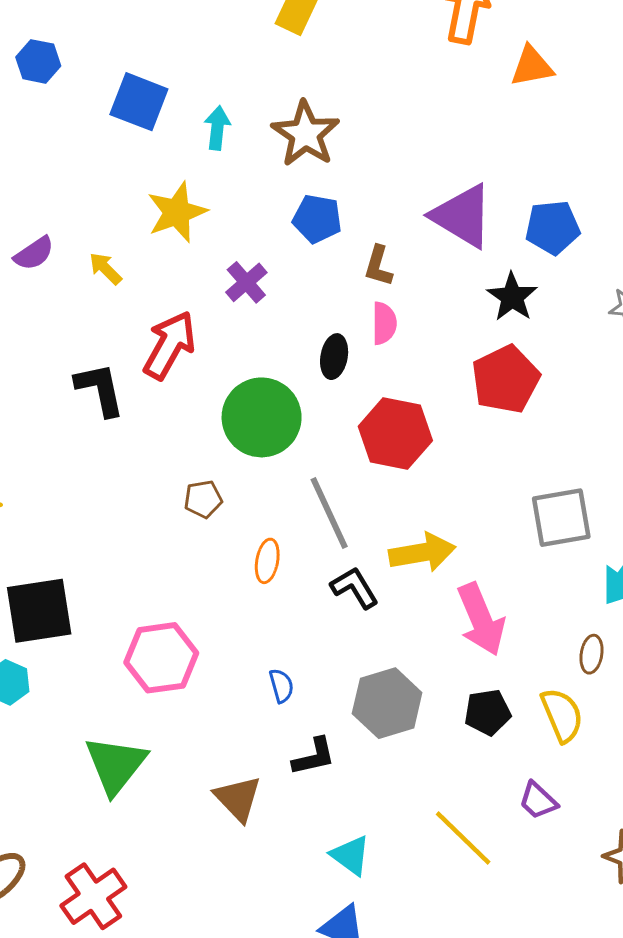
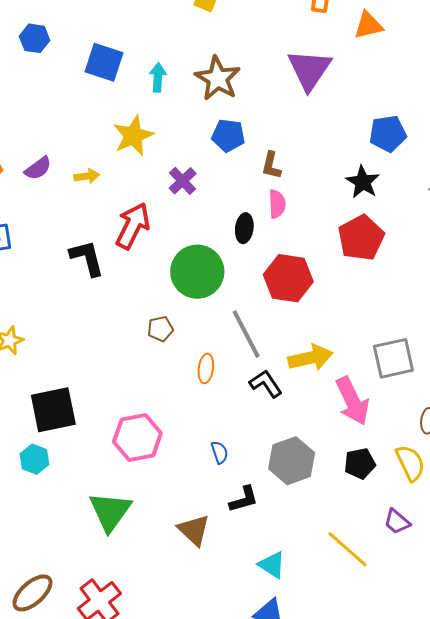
purple triangle: (462, 216) -> (309, 70), moved, turned 36
yellow arrow: (105, 268) -> (87, 176), turned 130
gray square: (561, 518) -> (393, 358), moved

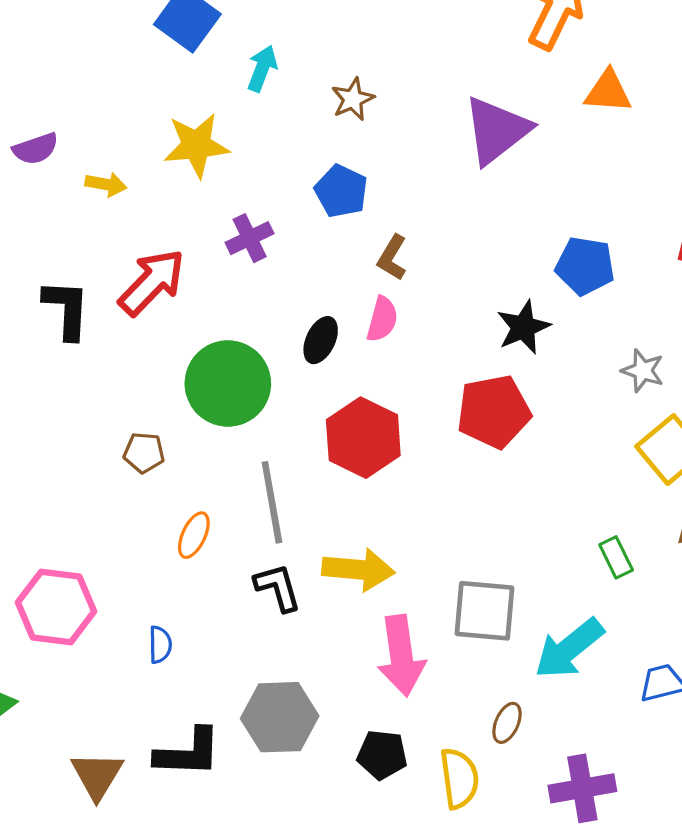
brown star: (218, 78) -> (353, 99), size x0.6
blue semicircle: (220, 452) -> (160, 645), moved
black L-shape: (244, 499) -> (188, 753), size x1.4

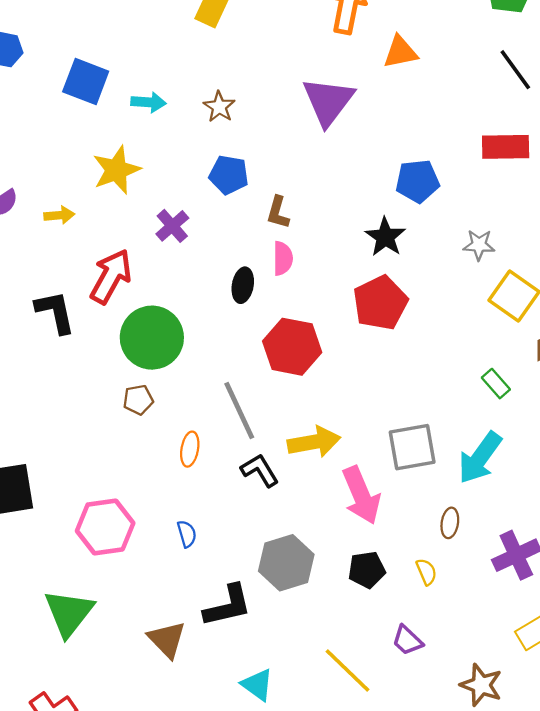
cyan arrow: (262, 68) -> (149, 102), turned 88
green circle: (228, 383) -> (152, 338), moved
yellow semicircle: (459, 778) -> (426, 572), size x0.6

